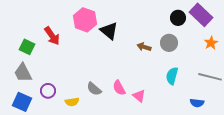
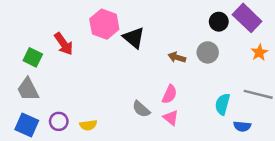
cyan semicircle: (172, 76) -> (222, 104), moved
pink semicircle: (119, 88) -> (170, 94), moved, turned -126
gray semicircle: (94, 89) -> (141, 109), moved
purple circle: (48, 91) -> (59, 121), moved

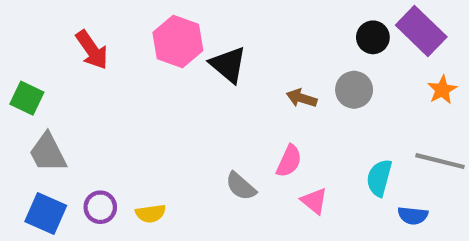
red arrow: (64, 44) -> (92, 50), moved
green square: (33, 57) -> (27, 98), moved
pink triangle: (171, 118) -> (314, 201), moved

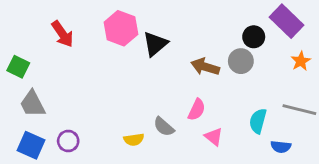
black circle: (373, 37) -> (254, 37), moved
black triangle: (228, 65) -> (155, 44), turned 40
brown arrow: (302, 98) -> (205, 67), size x1.4
yellow semicircle: (151, 213) -> (134, 140), moved

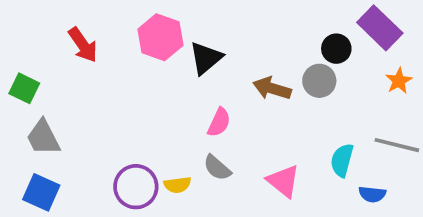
pink semicircle: (197, 110) -> (219, 122), moved
pink triangle: (214, 137) -> (283, 181), size x1.4
purple circle: (68, 141) -> (136, 187), moved, size x1.5

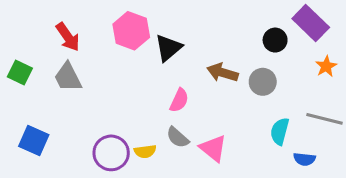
gray circle: (319, 81) -> (263, 82), moved
gray trapezoid: (43, 138) -> (68, 77), moved
pink triangle: (283, 181) -> (213, 148), moved
blue square: (41, 192) -> (34, 141), moved

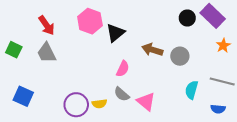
black circle: (275, 40) -> (187, 18), moved
blue semicircle: (304, 159) -> (218, 109), moved

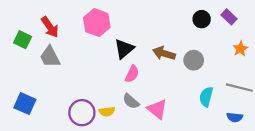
purple rectangle: (213, 16) -> (229, 17), size x0.6
black triangle: (115, 33) -> (124, 49), moved
green square: (14, 50) -> (23, 40), moved

